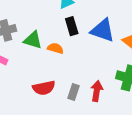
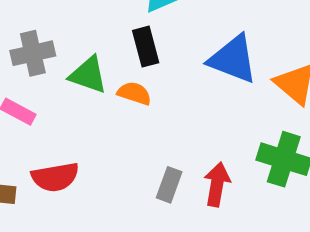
black rectangle: (72, 26) -> (146, 47), moved
red semicircle: (44, 88) -> (55, 177), moved

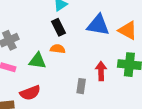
green triangle: (88, 75) -> (37, 61), moved
red arrow: (217, 184) -> (101, 71), moved

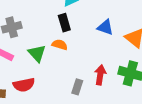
blue triangle: (98, 25) -> (105, 27), size x0.7
green triangle: (37, 61) -> (37, 53), turned 30

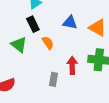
orange semicircle: (60, 45) -> (48, 43), moved, turned 48
green triangle: (37, 53) -> (19, 45), moved

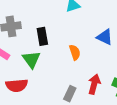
black rectangle: (33, 24) -> (42, 36), moved
green triangle: (19, 45) -> (31, 60), moved

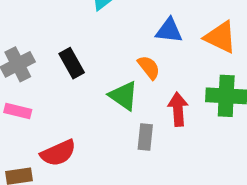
orange semicircle: (75, 52) -> (149, 67), moved
green triangle: (31, 60) -> (124, 96), moved

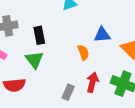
blue triangle: (169, 31) -> (102, 35), turned -30
green triangle: (124, 96) -> (34, 60), moved

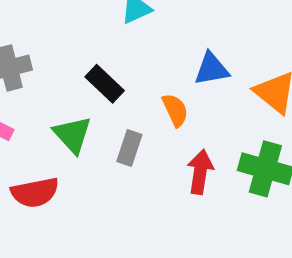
black rectangle: (39, 35) -> (105, 84), moved, turned -30
gray rectangle: (68, 92) -> (129, 148), moved

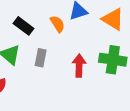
orange semicircle: (175, 110) -> (58, 24), moved

